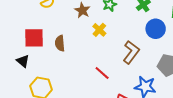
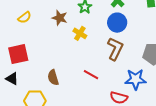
blue circle: (156, 29) -> (117, 23), moved
brown semicircle: (60, 43) -> (53, 77), moved

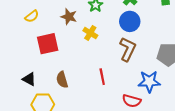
red square: (18, 54) -> (48, 44), moved
red line: (91, 75) -> (102, 77), turned 49
black triangle: (12, 79) -> (29, 79), moved

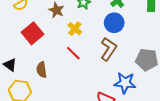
red square: (48, 44) -> (32, 33), turned -35
red line: (102, 77) -> (73, 53), moved, turned -42

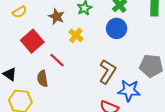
brown L-shape: (108, 49) -> (107, 72), moved
red line: (73, 53) -> (57, 60), moved

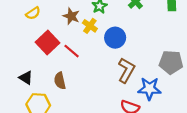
blue circle: (117, 28) -> (115, 38), moved
yellow cross: (76, 35) -> (90, 26), moved
red line: (57, 60) -> (72, 51), moved

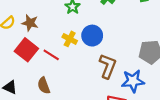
brown star: (71, 16) -> (30, 23), moved
yellow cross: (90, 26) -> (70, 39), moved

